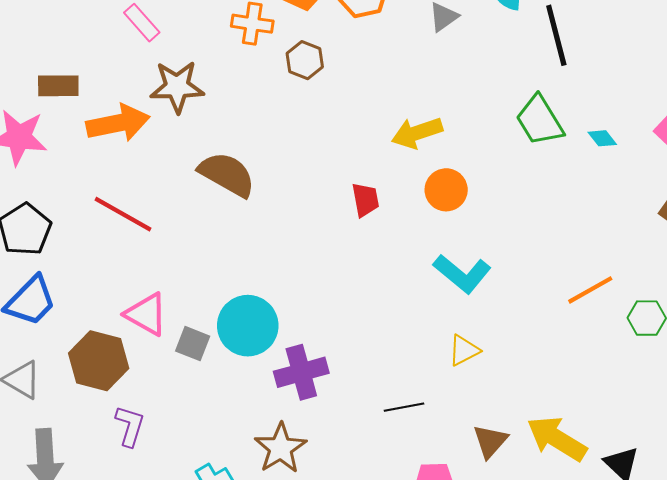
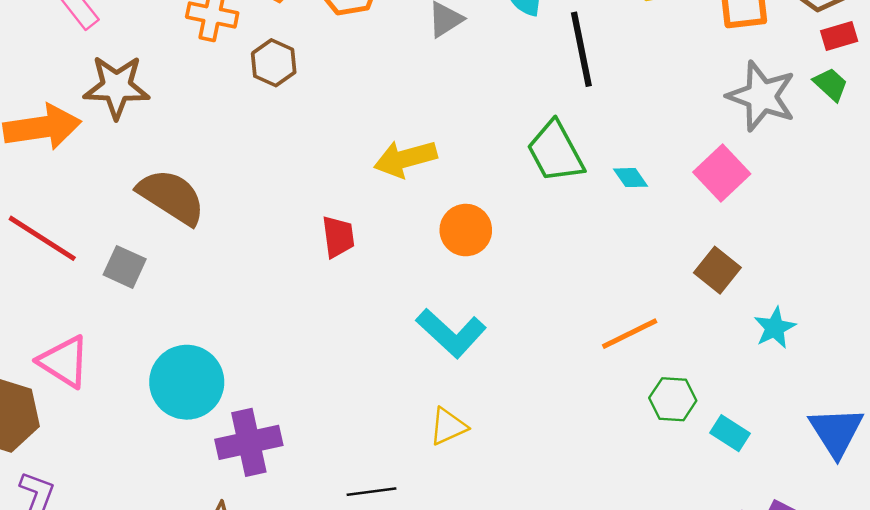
orange circle: (446, 190) -> (466, 230), moved
orange line: (590, 290) -> (630, 334), moved
gray square: (193, 344) -> (125, 267), moved

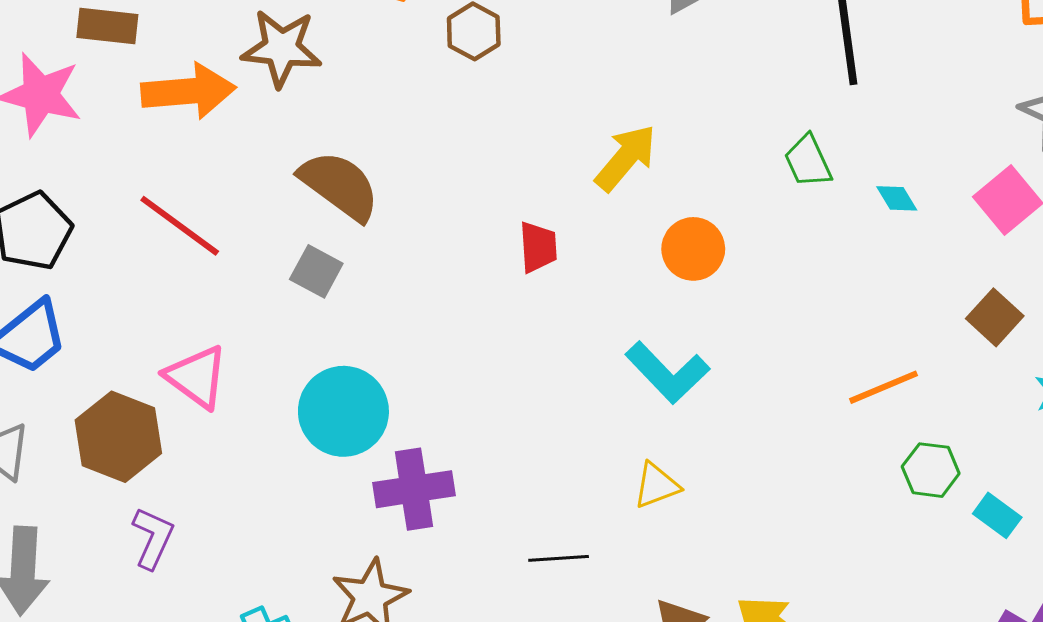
green trapezoid: (555, 152) -> (808, 161), size x0.7
yellow arrow: (405, 159) -> (626, 158), turned 142
gray square: (125, 267) -> (316, 271), moved

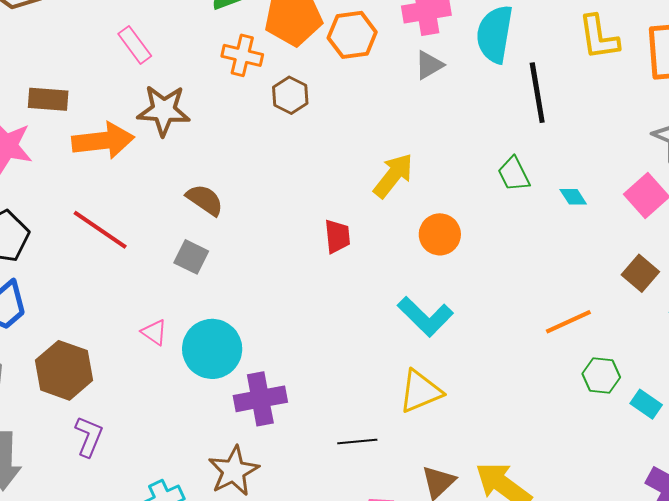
brown semicircle: (339, 186) -> (205, 200), size x0.7
pink triangle: (197, 377) -> (154, 332), moved, size x0.6
yellow triangle: (656, 485) -> (420, 391), size x1.4

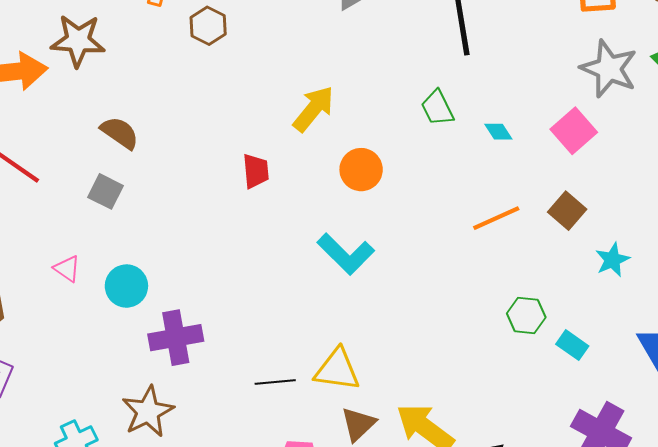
orange line: (568, 322) -> (496, 218), moved
cyan circle: (212, 349) -> (126, 286), size x0.7
yellow triangle: (420, 391) -> (337, 370), moved, turned 30

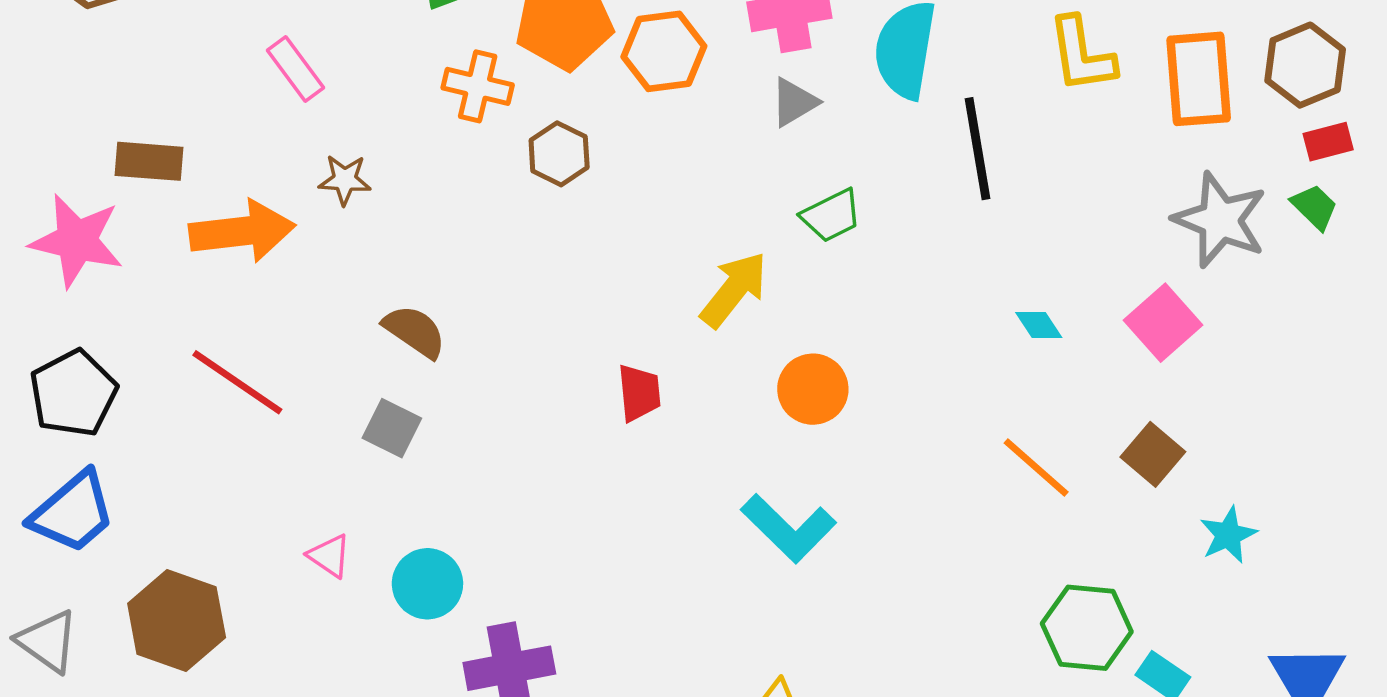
brown star: (78, 41) -> (345, 180), size x0.6
green trapezoid: (437, 108) -> (831, 216), moved, turned -90
orange line: (496, 218) -> (1036, 467), turned 66
green hexagon: (526, 315) -> (1087, 628), size x1.4

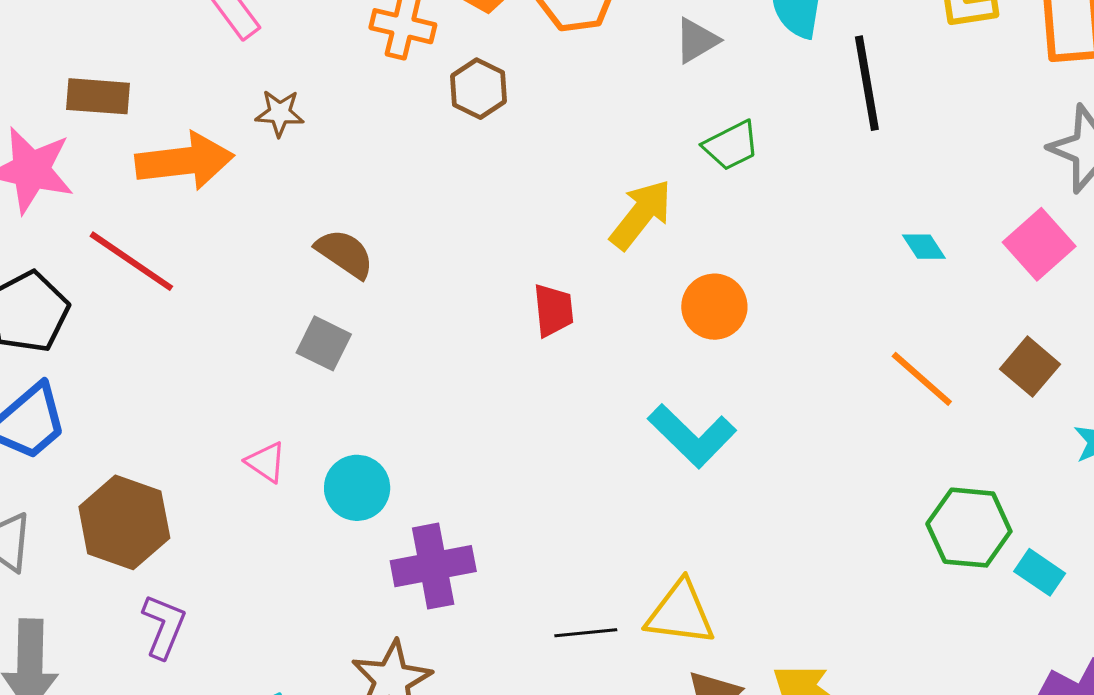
red line: (237, 382) -> (131, 261), moved

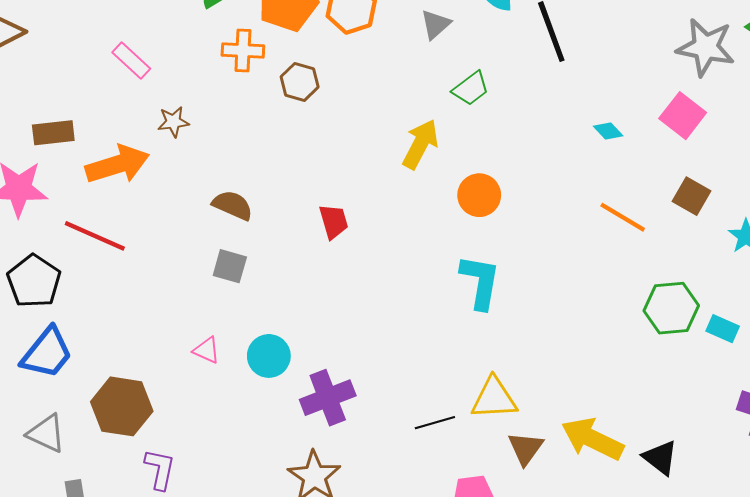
red trapezoid: (553, 310) -> (334, 221), moved
cyan L-shape: (692, 436) -> (480, 282), turned -114

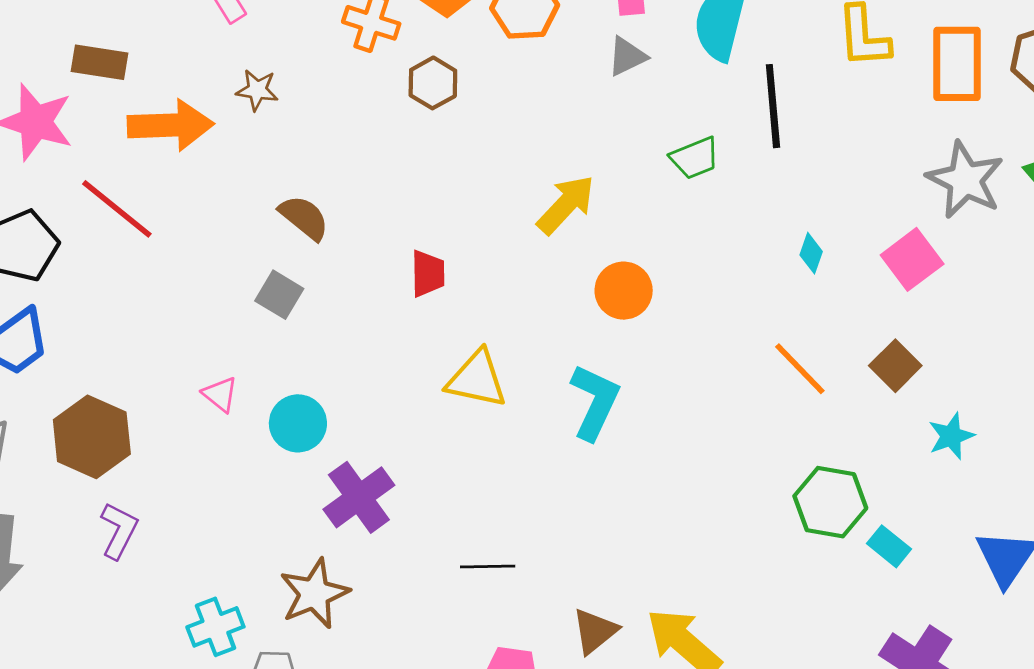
green trapezoid: (471, 88) -> (695, 158), moved
cyan diamond: (608, 131) -> (811, 253), turned 48
purple cross: (328, 398) -> (359, 497), turned -30
yellow triangle: (494, 398) -> (477, 379), moved

